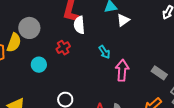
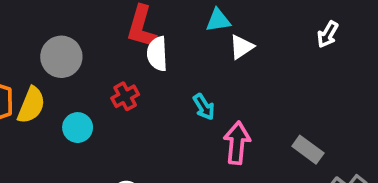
yellow semicircle: (14, 43) -> (31, 105), moved

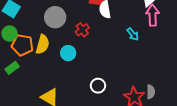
red cross: (125, 96) -> (82, 30), moved
pink arrow: (237, 143) -> (153, 15), moved

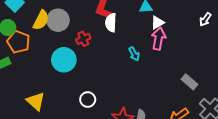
yellow semicircle: (43, 44) -> (41, 20), moved
cyan circle: (68, 53) -> (64, 60), size x1.5

